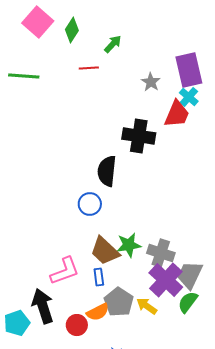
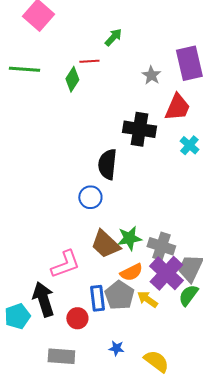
green diamond: (72, 30) -> (72, 79), moved
cyan cross: (189, 97) -> (189, 145), moved
blue rectangle: (99, 277) -> (97, 298), moved, size x1.4
orange semicircle: (98, 312) -> (131, 272), moved

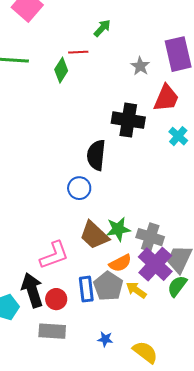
red circle: (77, 318) -> (56, 299), moved
gray rectangle: (61, 356) -> (52, 331), moved

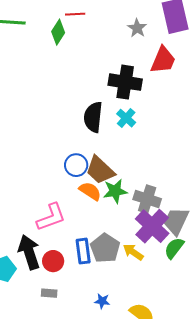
cyan cross: (178, 136) -> (126, 118), moved
blue circle: (79, 188) -> (76, 165), moved
brown trapezoid: (94, 235) -> (100, 170), moved
orange semicircle: (120, 263) -> (90, 191), moved, turned -120
gray rectangle: (52, 331) -> (49, 293), size x0.6

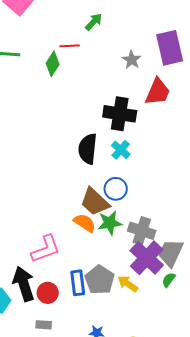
blue circle: (76, 165) -> (116, 189), moved
green semicircle: (174, 248) -> (169, 280), size x0.7

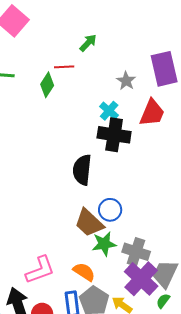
cyan cross: (121, 150) -> (109, 111), moved
orange semicircle: (85, 223) -> (84, 272), moved

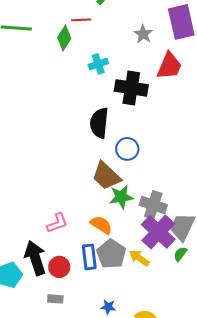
cyan cross: (109, 111) -> (98, 64), moved, turned 30
blue circle: (110, 210) -> (127, 149), moved
pink L-shape: (40, 270) -> (57, 223), size x0.7

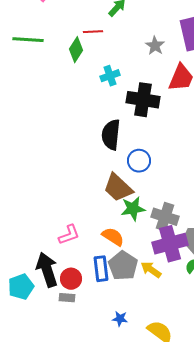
purple cross: (158, 232) -> (170, 244), turned 32
gray rectangle: (55, 299) -> (67, 298), moved

